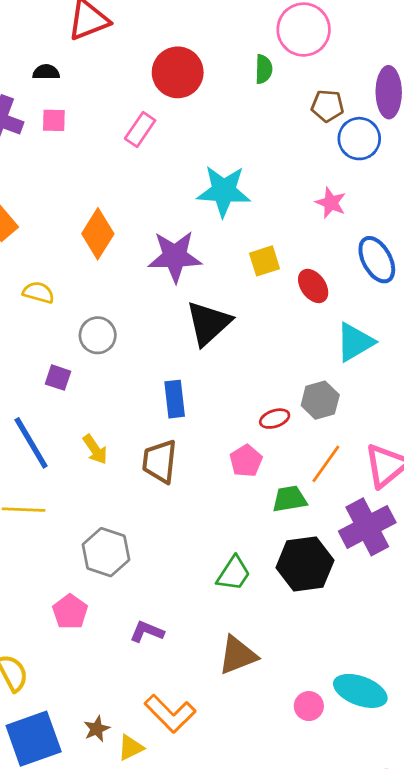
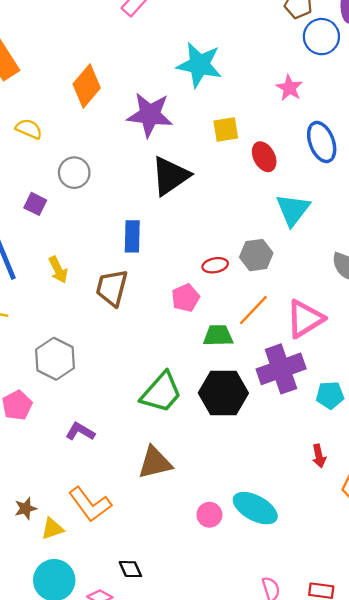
cyan triangle: (355, 342) -> (293, 210), turned -30
green trapezoid: (234, 573) -> (161, 392), size x1.4

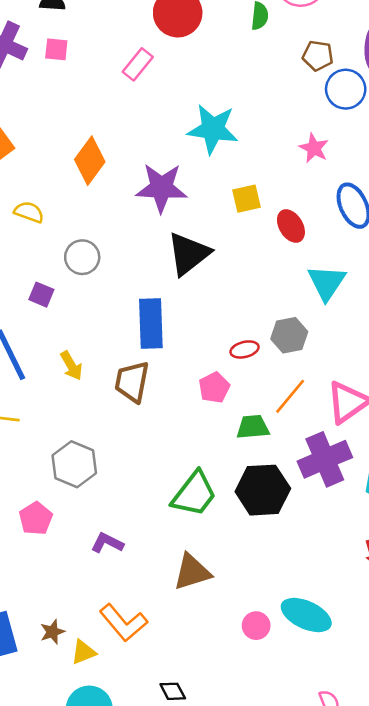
blue rectangle: (132, 236) -> (151, 324), size x1.4

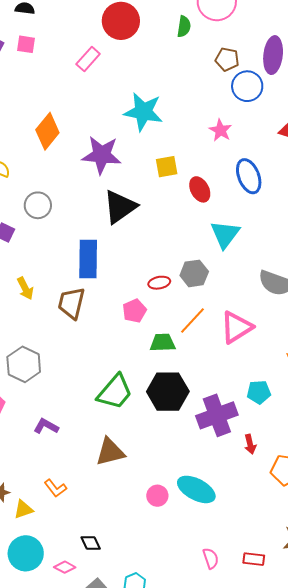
purple cross: (325, 459) -> (217, 415), moved
orange L-shape: (123, 623) -> (55, 488), size x0.6

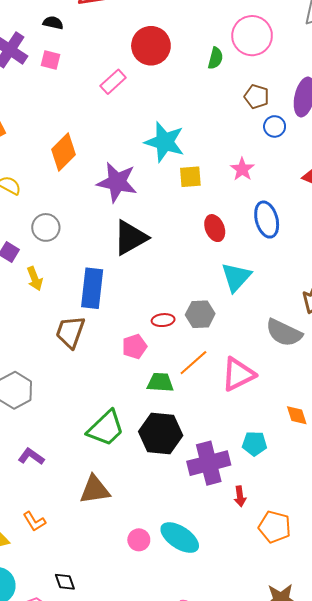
blue circle: (247, 86) -> (275, 126), size x0.7
yellow square: (167, 167) -> (190, 177), moved
yellow arrow: (25, 288) -> (35, 279), moved

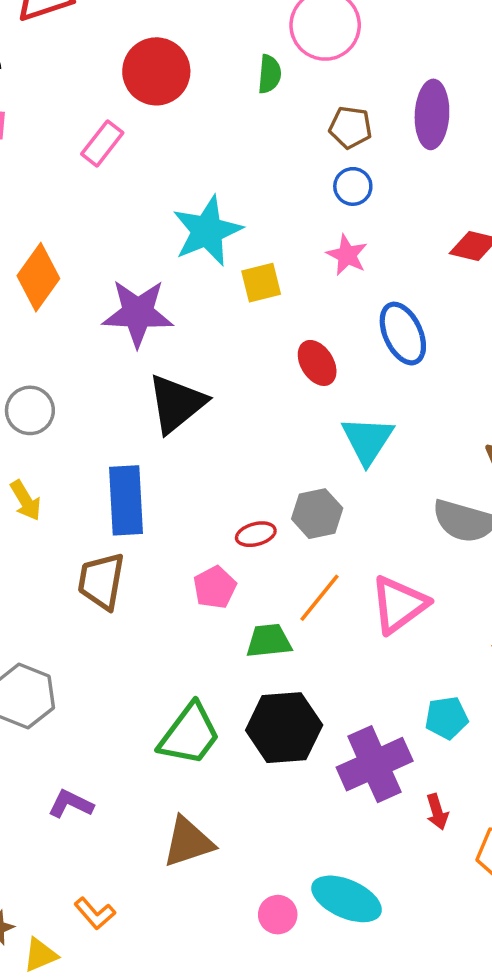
blue circle: (275, 126) -> (353, 186), moved
cyan star: (165, 142) -> (207, 231), turned -30

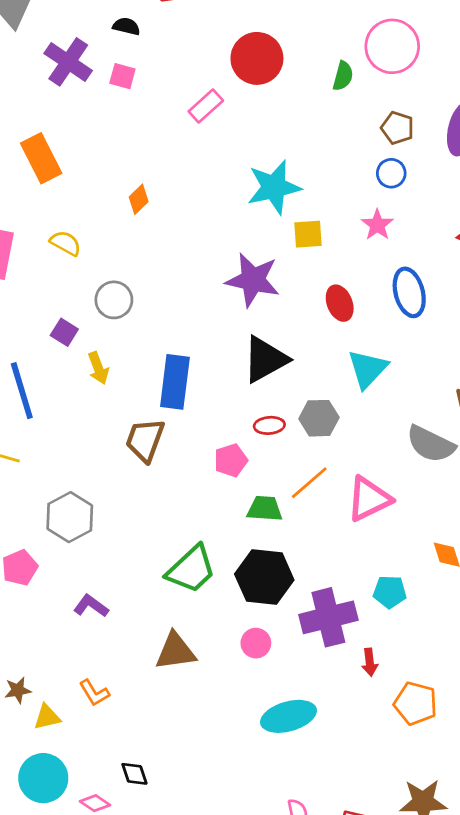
orange diamond: (38, 277) -> (139, 199), size x0.6
purple star: (138, 313) -> (253, 280), moved
black triangle: (177, 404) -> (265, 359), moved
cyan ellipse: (347, 899) -> (289, 716), turned -50
pink circle: (278, 915) -> (256, 643), moved

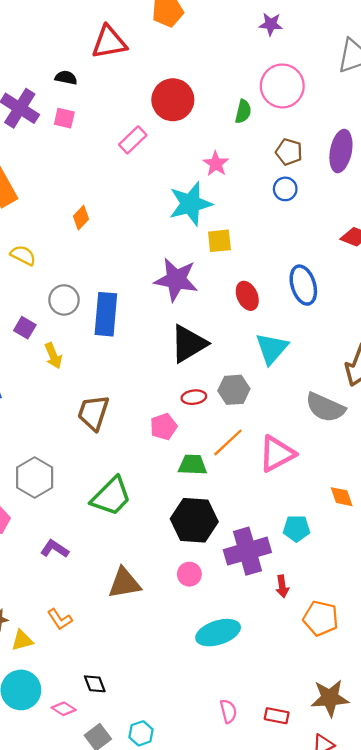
pink star: (377, 225) -> (216, 164), moved
blue rectangle: (175, 382) -> (106, 314), moved
green trapezoid: (191, 569) -> (111, 496), moved

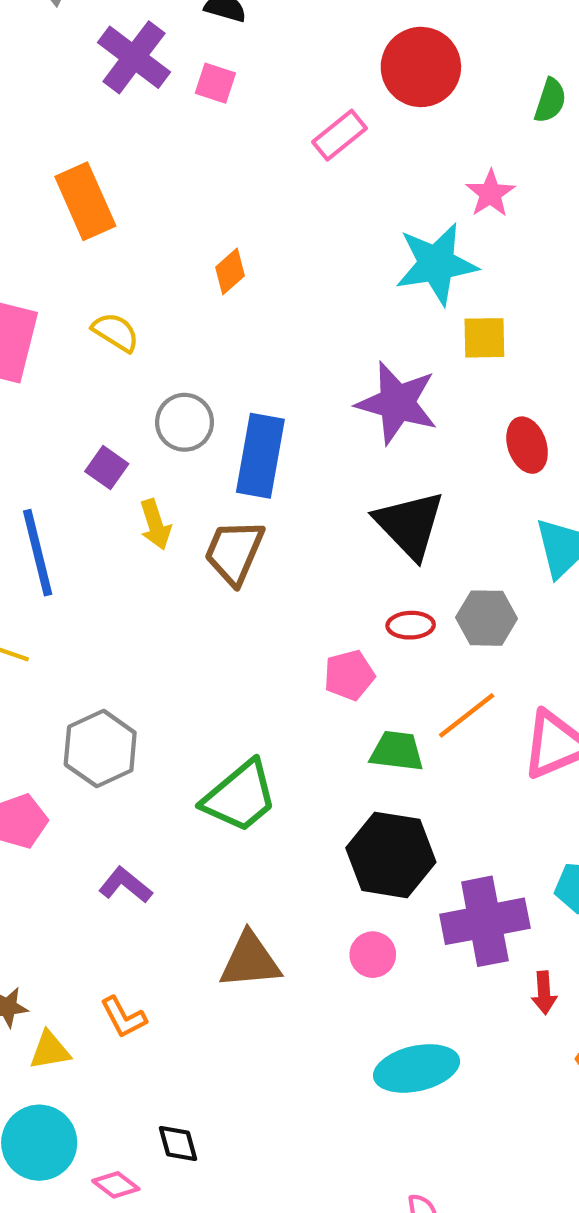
black triangle: (189, 344) -> (410, 525), turned -48
brown trapezoid: (93, 413) -> (234, 552), moved

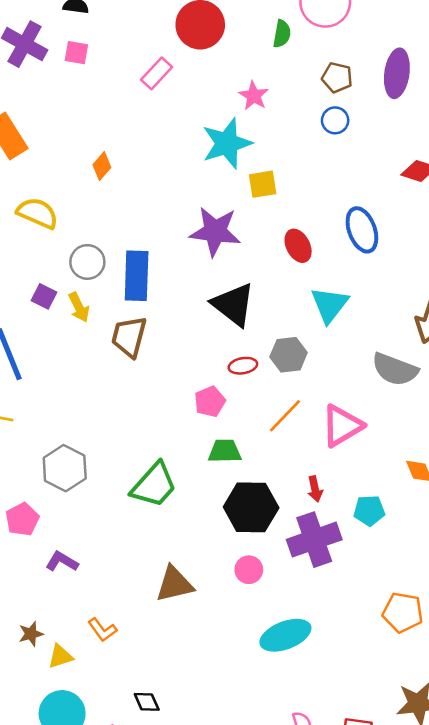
yellow semicircle: (116, 332) -> (37, 213), size x1.4
yellow arrow: (155, 524) -> (79, 307), moved
green trapezoid: (397, 751) -> (225, 451), moved
purple L-shape: (125, 885) -> (62, 562), moved
red arrow: (544, 993) -> (315, 489), moved

